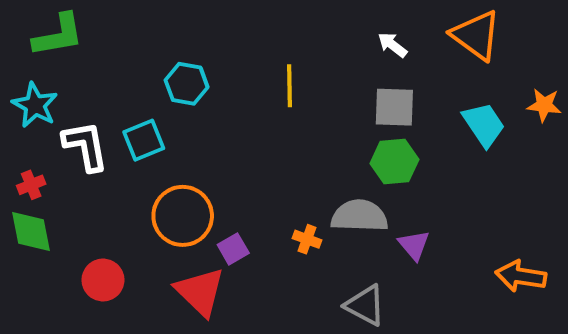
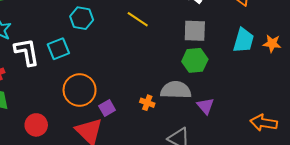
yellow line: (290, 86) -> (138, 19), turned -55
orange star: (544, 105) -> (272, 43), moved
cyan trapezoid: (484, 125) -> (243, 40), turned 50

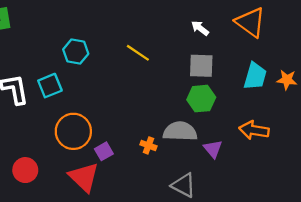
orange arrow: (264, 123) -> (254, 130), moved

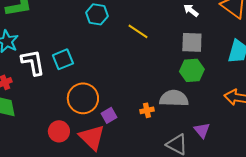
cyan hexagon: (76, 52) -> (97, 14), moved
orange cross: (148, 145) -> (147, 110), turned -32
purple triangle: (213, 149) -> (202, 130), moved
red circle: (25, 170) -> (59, 131), moved

